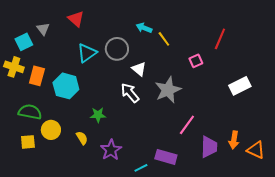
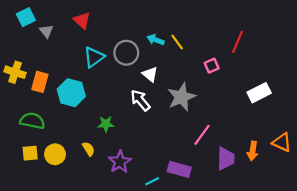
cyan arrow: (144, 28) -> (155, 40), moved
cyan square: (24, 42) -> (26, 17), moved
yellow circle: (51, 130) -> (55, 154), moved
orange triangle: (256, 150) -> (282, 142), moved

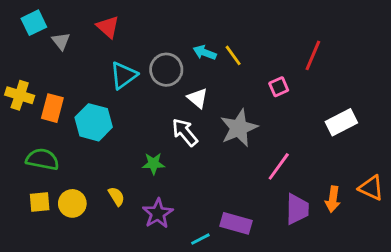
green star: (106, 124) -> (153, 164), moved
pink line: (202, 135) -> (279, 166), moved

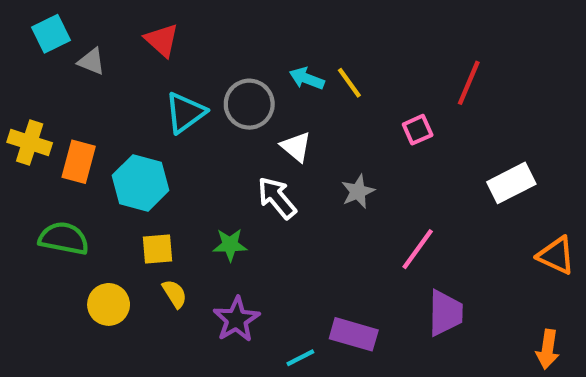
gray triangle: (61, 41) -> (91, 61), turned -30
gray star: (239, 128) -> (358, 191), size x0.6
orange triangle: (371, 188) -> (556, 255), moved
orange arrow: (333, 199) -> (548, 349), moved
yellow square: (40, 202) -> (158, 249), moved

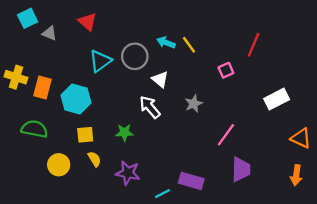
purple star: (236, 319) -> (128, 173), turned -30
orange arrow: (548, 349) -> (296, 175), moved

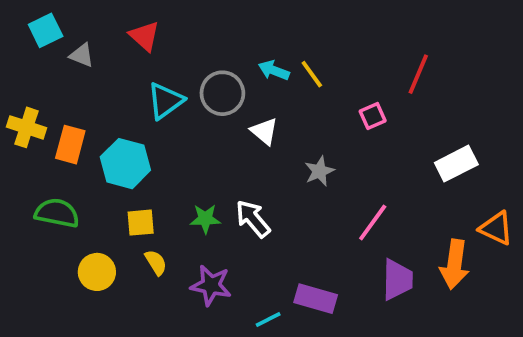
white arrow: (150, 107) -> (253, 219), moved
orange arrow: (296, 175) -> (454, 264), moved, size x1.4

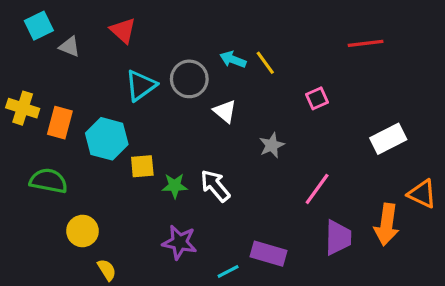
red line: (418, 74) -> (366, 43), moved, turned 60
yellow square: (141, 223) -> (142, 166), moved
yellow semicircle: (156, 262) -> (107, 270), moved

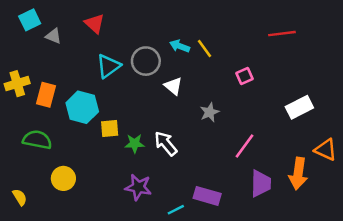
yellow cross: (23, 108) -> (17, 84), turned -35
yellow semicircle: (107, 270) -> (20, 197), moved

